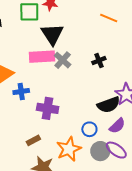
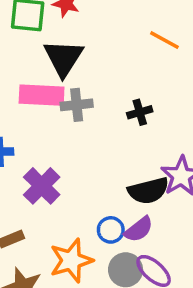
gray cross: (63, 60) -> (77, 105), turned 36
purple cross: (48, 108) -> (42, 186), turned 30
purple semicircle: (117, 126) -> (139, 229), moved

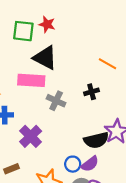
orange line: (164, 40) -> (107, 64), moved
black triangle: (63, 58) -> (45, 58), turned -36
gray cross: (77, 105) -> (56, 101), moved, turned 30

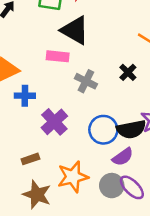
pink rectangle: (31, 80) -> (58, 56), size x0.7
black cross: (92, 92) -> (128, 72), turned -32
blue circle: (73, 164) -> (103, 130), moved, size x1.5

